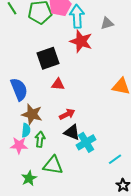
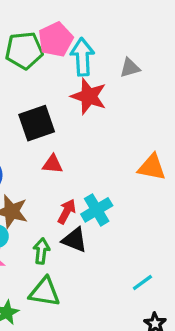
red arrow: (67, 114) -> (67, 211), turned -35
green arrow: (40, 139) -> (41, 251), moved
cyan cross: (86, 142) -> (97, 210), moved

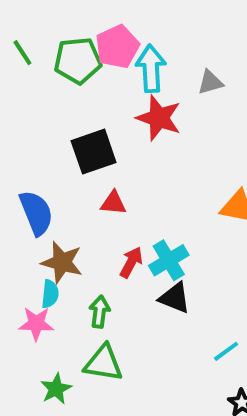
black triangle: (75, 240) -> (175, 298), moved

